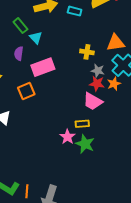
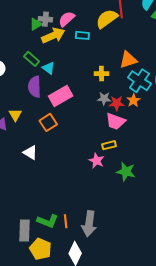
purple semicircle: (19, 53) -> (34, 87), size x1.5
gray star: (98, 71) -> (104, 98), moved
green star: (85, 144) -> (126, 172), moved

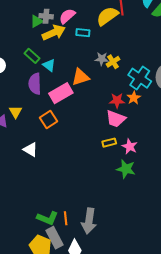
orange triangle: (128, 60) -> (80, 77), moved
yellow cross: (101, 74) -> (113, 62), moved, turned -32
gray star: (104, 98) -> (102, 59), moved
pink star: (97, 161) -> (130, 146), moved
gray rectangle: (24, 231) -> (54, 238), moved, turned -30

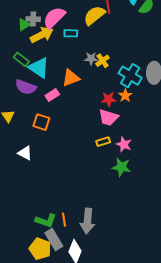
pink semicircle: (67, 16) -> (54, 18), size x1.4
cyan triangle: (49, 65) -> (39, 68), size x1.6
purple semicircle: (35, 84) -> (26, 87), turned -65
pink rectangle: (61, 93) -> (52, 95), size x0.6
orange square: (49, 120) -> (41, 122), turned -36

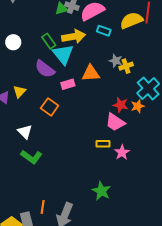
yellow arrow: (42, 35) -> (74, 37), moved
green star: (121, 167) -> (101, 191), moved
green L-shape: (46, 221) -> (31, 157), moved

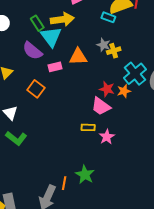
cyan rectangle: (104, 31) -> (108, 17), moved
orange line: (43, 207) -> (64, 183), moved

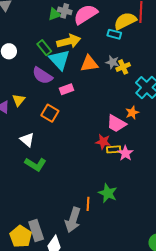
orange triangle: (78, 57) -> (89, 64), moved
red star: (107, 89) -> (103, 142), moved
orange star: (124, 91) -> (132, 113), moved
yellow rectangle: (88, 127) -> (114, 149), moved

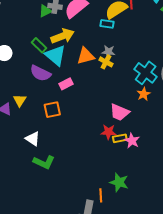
yellow cross: (123, 67) -> (106, 62), moved, turned -32
orange square: (50, 113) -> (52, 110), turned -36
orange star: (132, 113) -> (144, 94), moved

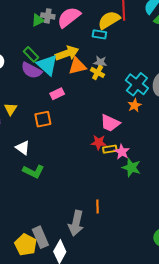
yellow arrow: (63, 36) -> (67, 53), moved
purple semicircle: (40, 73) -> (31, 70), moved
green star: (119, 182) -> (131, 167), moved
orange line: (101, 195) -> (97, 207), moved

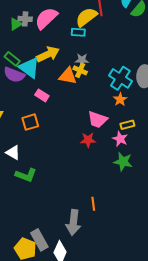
orange triangle: (77, 66) -> (68, 76), moved, turned 30
pink rectangle: (57, 94) -> (42, 95), turned 64
yellow rectangle: (110, 149) -> (127, 125), moved
pink star: (122, 152) -> (120, 139), moved

